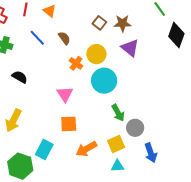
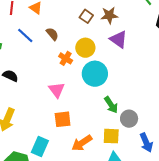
yellow square: (116, 144) -> (111, 136), turned 30

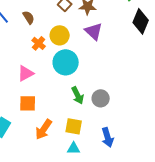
pink triangle: (57, 90) -> (26, 73), turned 30
gray circle: (129, 119) -> (101, 98), moved
orange arrow: (82, 143) -> (44, 129), turned -30

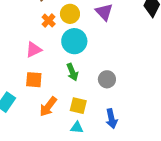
green arrow: (78, 95) -> (72, 72), moved

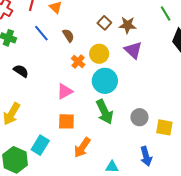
green arrow: (72, 72) -> (105, 112), size x1.4
yellow square: (78, 106) -> (164, 127), moved

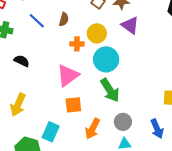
brown semicircle: (68, 35) -> (64, 19), turned 56
orange cross: (78, 62) -> (77, 44), turned -32
pink triangle: (65, 91) -> (68, 75), size x1.4
gray circle: (139, 117) -> (123, 122), moved

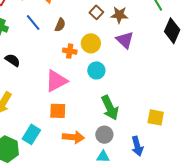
cyan circle: (106, 59) -> (96, 70), size x0.7
green arrow: (110, 90) -> (110, 108), moved
orange arrow: (93, 129) -> (73, 137), turned -120

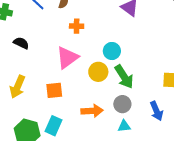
yellow circle: (91, 43) -> (98, 72), moved
cyan circle: (96, 70) -> (112, 51), moved
orange square: (58, 111) -> (54, 90), moved
cyan rectangle: (31, 134) -> (54, 126), moved

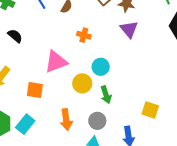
orange cross: (77, 26) -> (84, 35), moved
green arrow: (124, 77) -> (106, 95), size x0.7
orange arrow: (92, 111) -> (66, 120), turned 70

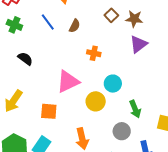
purple triangle: (129, 29) -> (138, 44), turned 36
green arrow: (106, 95) -> (135, 109), moved
gray circle: (97, 121) -> (122, 131), moved

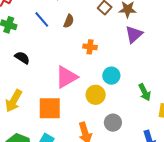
green arrow: (135, 109) -> (145, 92), moved
orange square: (49, 111) -> (50, 108), size x1.4
gray circle: (122, 131) -> (113, 123), moved

